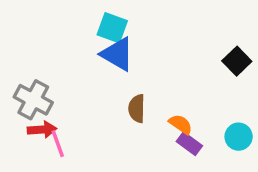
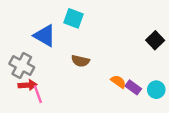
blue triangle: (117, 54) -> (45, 36), moved
brown semicircle: (137, 109) -> (80, 61), moved, turned -78
purple rectangle: (189, 144) -> (133, 87), moved

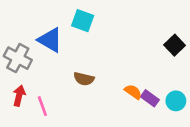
brown semicircle: (80, 61) -> (84, 79), moved
gray cross: (22, 66) -> (18, 58), moved
red arrow: (28, 85) -> (19, 96), moved, turned -72

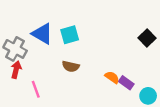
cyan square: (83, 21) -> (70, 35), moved, turned -36
red arrow: (19, 96) -> (16, 70), moved
cyan circle: (176, 101) -> (148, 96), moved

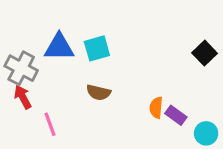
blue triangle: (42, 34) -> (59, 47), turned -30
red arrow: (16, 70) -> (23, 97), turned -42
orange semicircle: (112, 77) -> (156, 108), turned -120

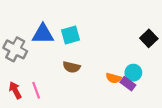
red arrow: (23, 97) -> (15, 90), moved
orange semicircle: (156, 108) -> (113, 78), turned -80
cyan circle: (206, 133) -> (133, 73), moved

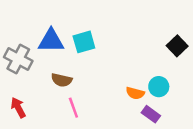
brown semicircle: (72, 67) -> (62, 80), moved
purple rectangle: (128, 84) -> (151, 114), moved
pink line: (36, 90) -> (73, 108), moved

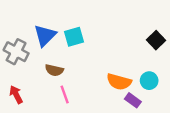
blue triangle: (51, 41) -> (45, 35), turned -45
cyan circle: (159, 87) -> (149, 81), moved
orange semicircle: (135, 93) -> (119, 82), size x1.5

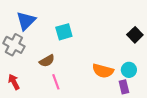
blue triangle: (45, 35) -> (26, 21), moved
brown semicircle: (54, 70) -> (47, 61), turned -42
purple rectangle: (133, 100) -> (124, 87), moved, turned 40

